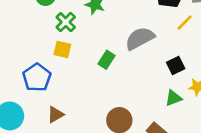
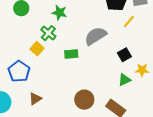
green cross: (66, 22) -> (48, 33), moved
yellow square: (62, 49) -> (37, 49), turned 32
green rectangle: (107, 60) -> (71, 54), turned 56

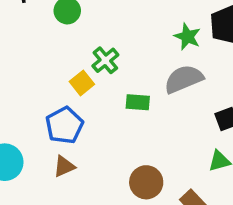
green star: (59, 13) -> (187, 37), moved
blue pentagon: (19, 71) -> (64, 125), moved

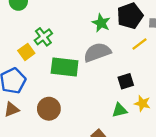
green rectangle: (138, 102) -> (65, 67), size x1.6
brown circle: (146, 182) -> (49, 109), moved

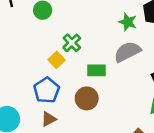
green rectangle: (65, 67) -> (97, 70), size x0.7
brown circle: (49, 109) -> (87, 98), moved

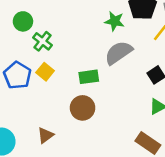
green cross: (72, 43) -> (42, 41), moved
blue pentagon: (47, 90) -> (17, 75), moved

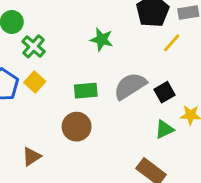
green star: (115, 21) -> (102, 40), moved
gray semicircle: (118, 53) -> (130, 86), moved

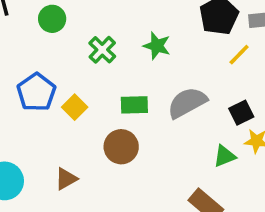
green cross: (34, 46) -> (102, 50), moved
yellow square: (35, 82) -> (75, 107), moved
black square: (165, 92) -> (241, 113), moved

